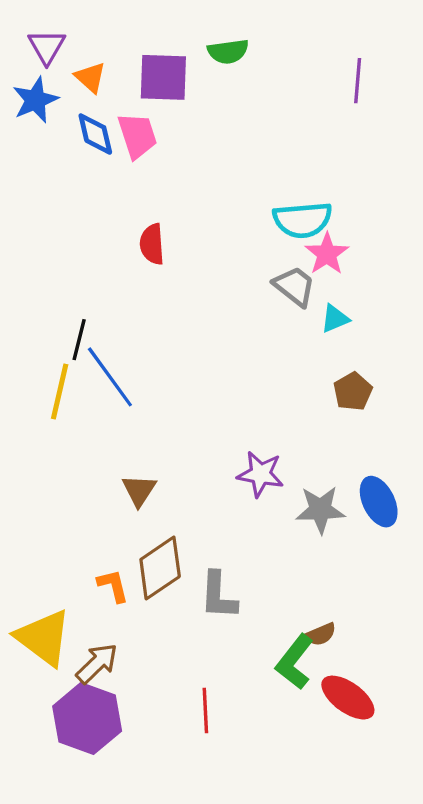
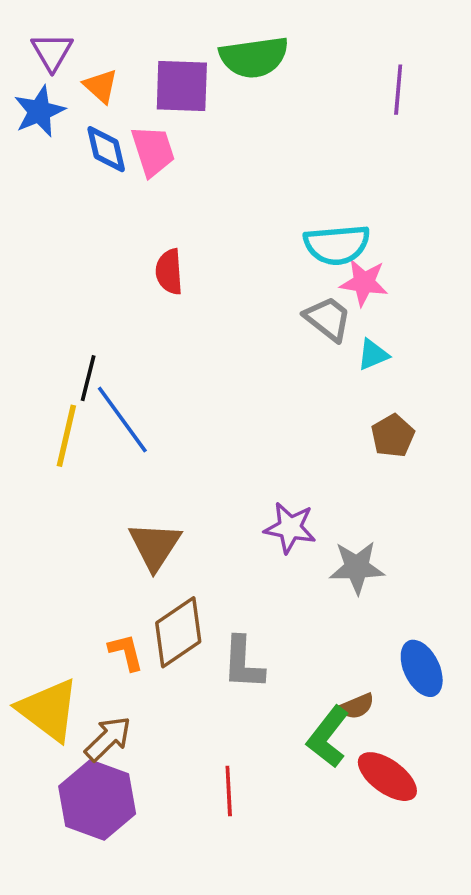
green semicircle: (228, 51) -> (254, 57), size x1.5
pink star: (327, 254) -> (364, 283), turned -30
brown triangle: (139, 490) -> (155, 546), size x1.4
blue ellipse: (379, 502) -> (422, 668), moved

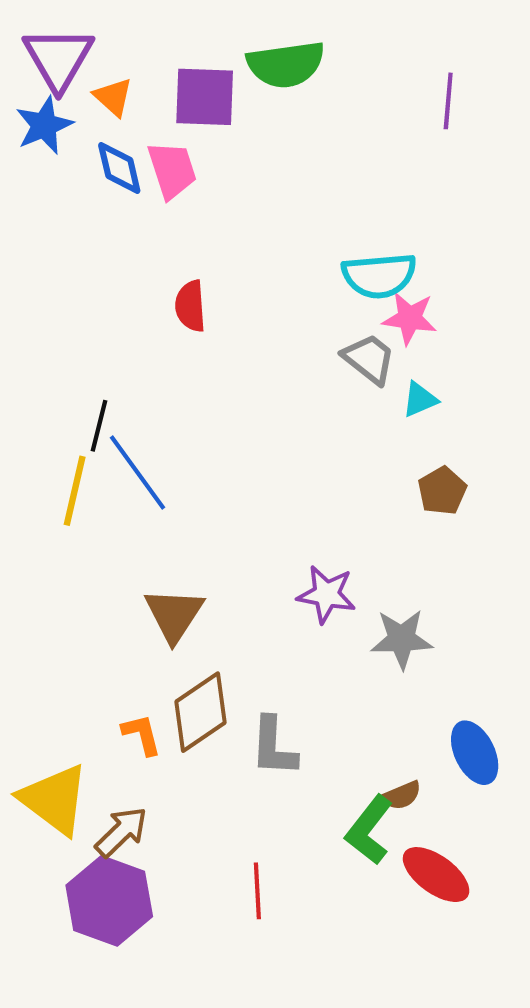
purple triangle: (52, 52) -> (58, 58), size x1.5

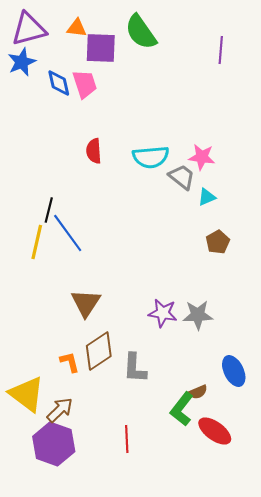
purple triangle: (58, 58) -> (29, 29), turned 45
green semicircle: (286, 64) -> (141, 32), turned 63
orange triangle: (113, 97) -> (77, 28), moved, turned -35
cyan semicircle: (379, 276) -> (151, 157), moved
purple star: (326, 594) -> (163, 313), moved

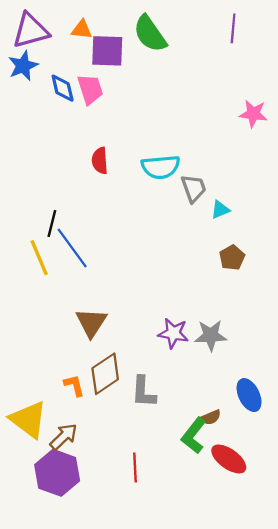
purple line: (221, 50) -> (233, 28), moved
pink star: (202, 157) -> (253, 114), moved
gray trapezoid: (182, 177) -> (194, 188), turned 32
yellow line: (37, 242) -> (39, 258), turned -36

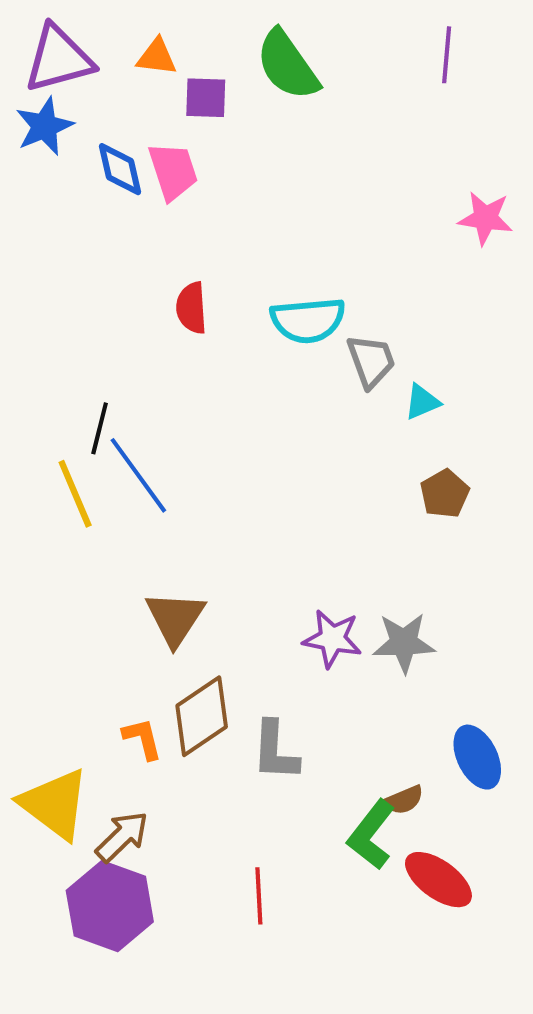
purple square: (107, 51) -> (206, 98), size x0.7

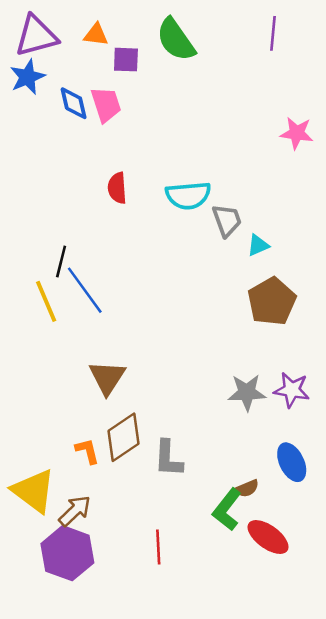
brown pentagon: (445, 494) -> (272, 301), size x1.6
purple star: (332, 639) -> (292, 390), moved

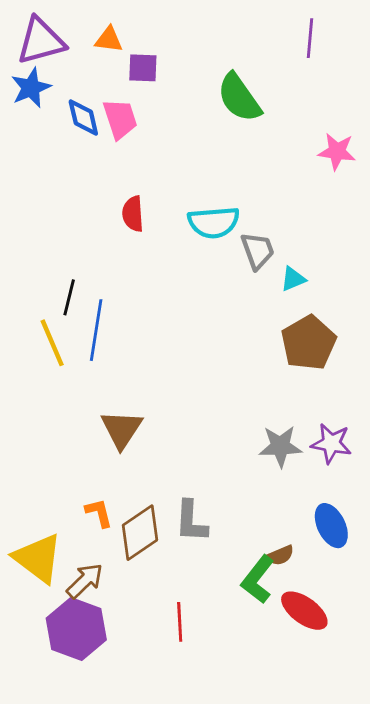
green semicircle: (176, 40) -> (239, 98), moved
blue line: (85, 290) -> (96, 330), turned 45
brown diamond: (123, 437) -> (140, 533), moved

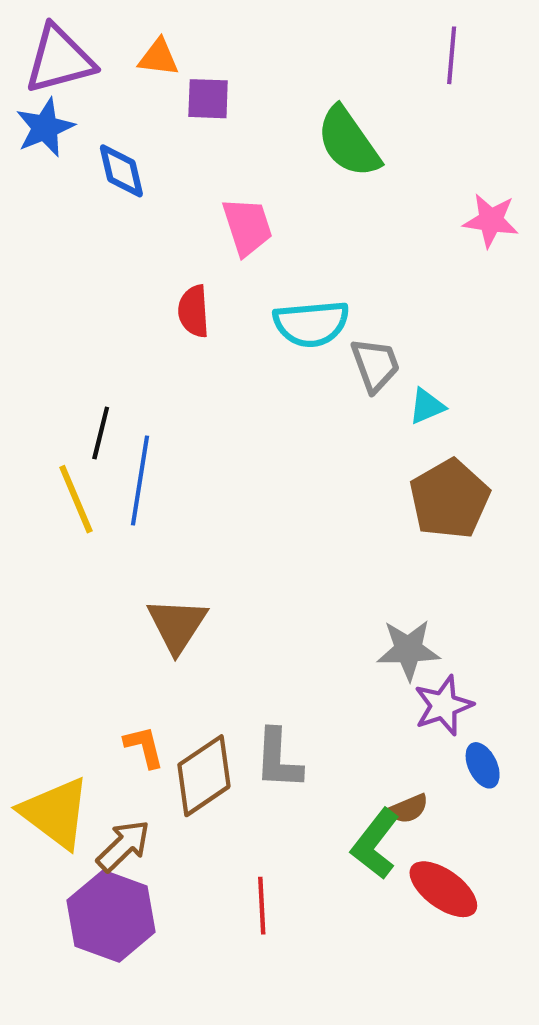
pink trapezoid: (120, 119) -> (247, 227), moved
purple star: (331, 443) -> (443, 705), moved, turned -30
blue ellipse: (331, 526) -> (483, 765), size x0.7

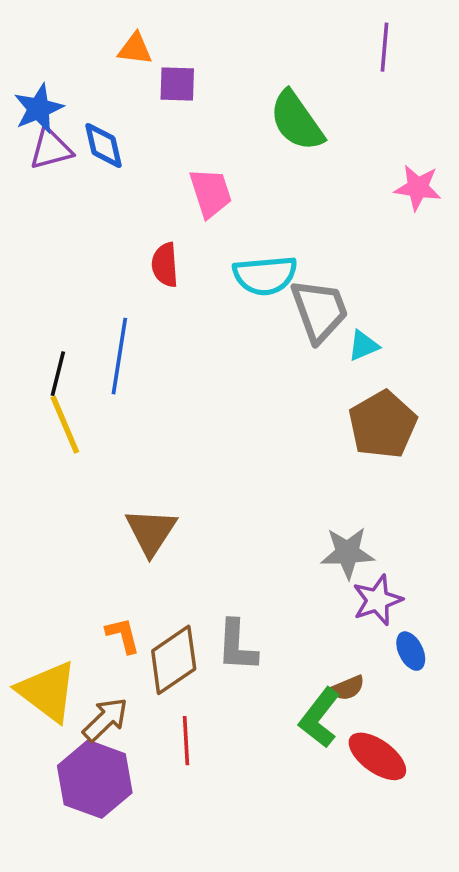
purple triangle: (59, 59) -> (51, 149), moved, size x0.7
gray trapezoid: (375, 365) -> (319, 310), size x1.4
black line: (101, 433) -> (58, 374), moved
blue line: (140, 481) -> (119, 356), moved
red line: (262, 906) -> (186, 741), moved

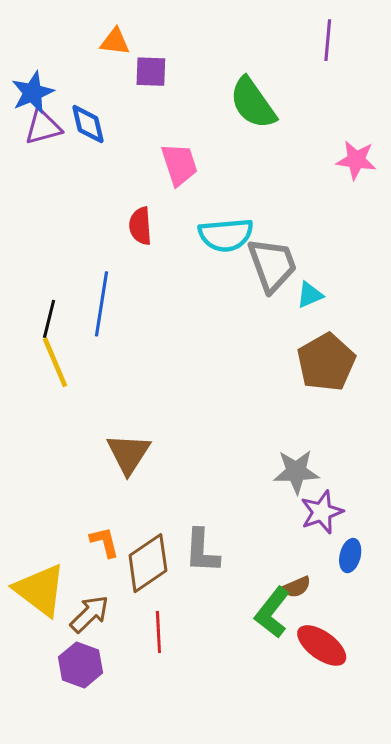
blue ellipse: (411, 651) -> (350, 556), turned 40
purple hexagon: (95, 779) -> (80, 665), size x0.7

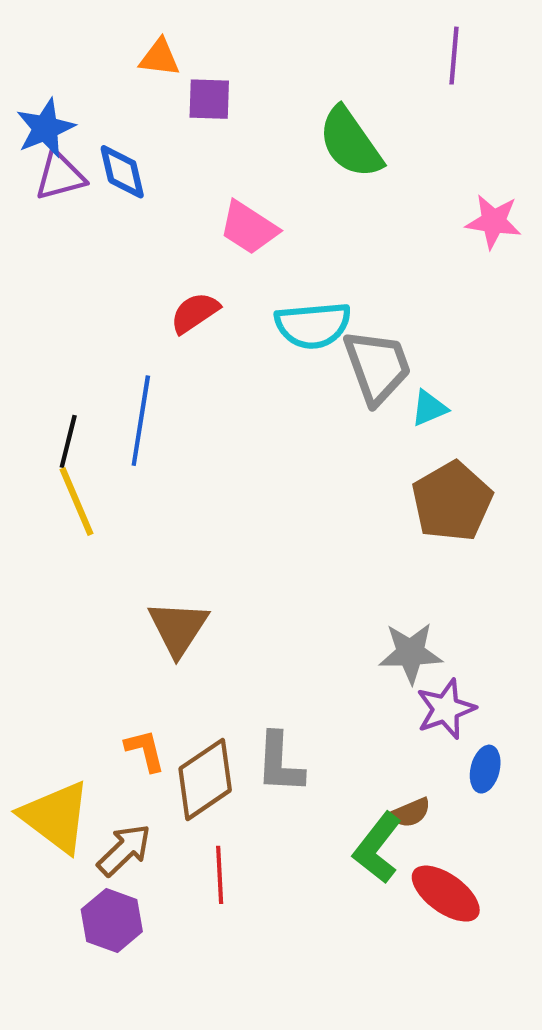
pink trapezoid: (179, 164) -> (249, 228), turned 141
red semicircle: (140, 226) -> (195, 313), turned 60

